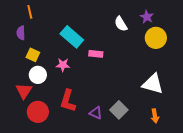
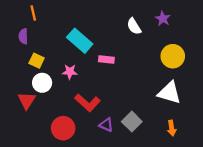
yellow circle: (156, 38) -> (173, 56), moved
red L-shape: (68, 101) -> (87, 103), moved, turned -65
red circle: (38, 112) -> (63, 128), moved

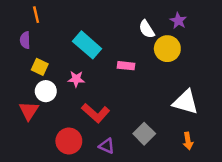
yellow circle: (173, 56) -> (167, 49), moved
pink rectangle: (106, 60) -> (126, 66), moved
purple triangle: (106, 125) -> (107, 146), moved

